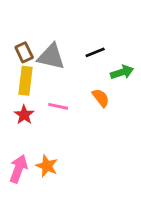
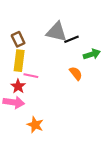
gray triangle: (51, 57) -> (57, 32), moved
pink line: (58, 106) -> (31, 76), moved
pink arrow: (18, 169) -> (14, 102), moved, turned 78

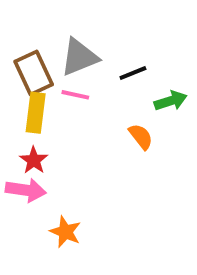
gray triangle: (57, 32) -> (79, 57), moved, turned -35
brown rectangle: (18, 39) -> (34, 73), size x1.5
pink line: (31, 76) -> (75, 95), moved

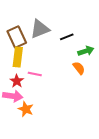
pink line: (75, 95) -> (35, 74), moved
orange semicircle: (141, 137) -> (79, 68), moved
orange star: (65, 232) -> (26, 109), moved

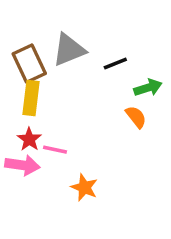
pink line: (35, 74) -> (55, 150), moved
orange star: (26, 109) -> (84, 187), moved

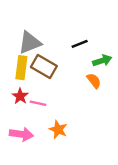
gray triangle: (69, 50) -> (30, 43), moved
brown rectangle: (29, 64) -> (44, 66), moved, turned -35
pink arrow: (22, 165) -> (21, 134), moved

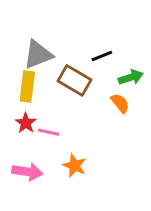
brown rectangle: (44, 66) -> (74, 80), moved

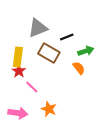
gray triangle: (38, 55) -> (38, 28), moved
red star: (26, 123) -> (19, 71), moved
pink line: (49, 132) -> (32, 87), turned 32

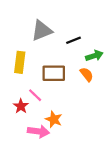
brown rectangle: (49, 53) -> (54, 73), moved, turned -30
red star: (19, 71) -> (21, 106), moved
pink arrow: (18, 113) -> (38, 131), moved

